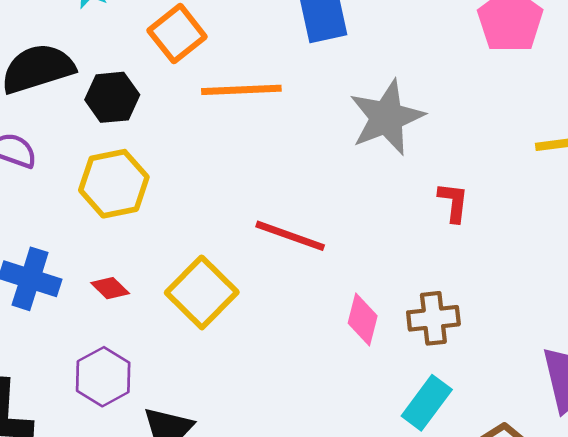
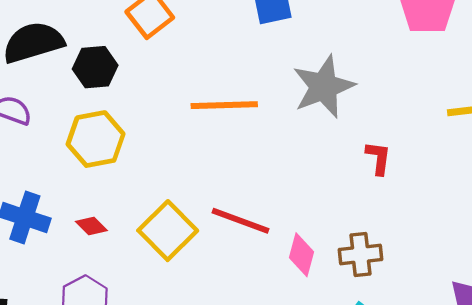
orange line: (241, 90) -> (224, 105), moved
red line: (290, 236) -> (240, 221), moved

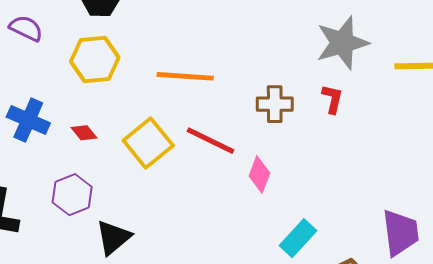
gray star: (324, 87) -> (342, 43), moved
orange line: (224, 105) -> (185, 76), moved
brown cross: (360, 255) -> (275, 104), moved

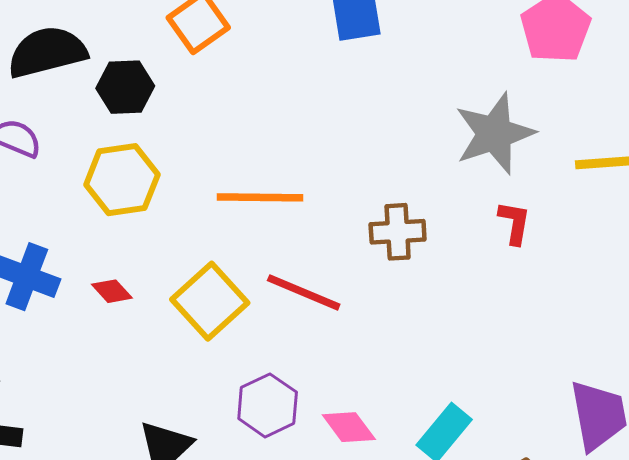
red L-shape: (332, 99) -> (514, 223), moved
pink diamond: (259, 175) -> (349, 427), moved, turned -54
purple hexagon: (72, 195) -> (268, 405), moved

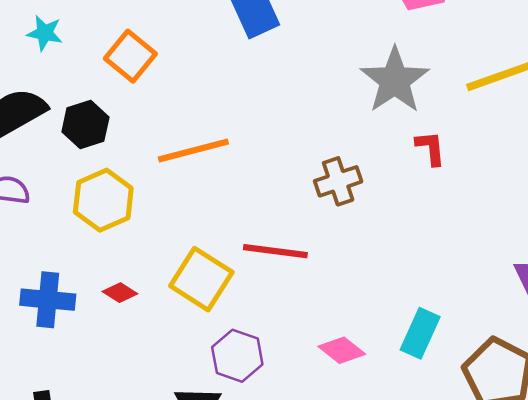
orange line: (260, 197) -> (193, 151), moved
purple hexagon: (268, 405) -> (237, 356), moved

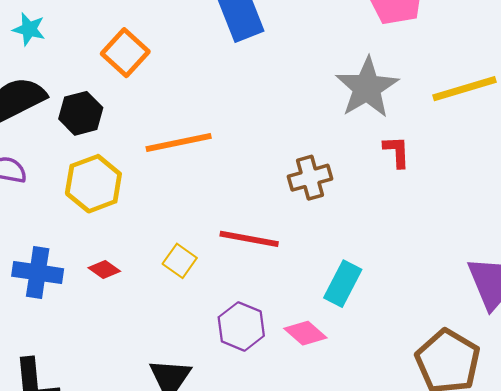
cyan star: (45, 33) -> (29, 29), moved
yellow square: (201, 279) -> (180, 261), size x0.6
cyan rectangle: (420, 333) -> (343, 284), moved
purple hexagon: (237, 356) -> (241, 326), moved

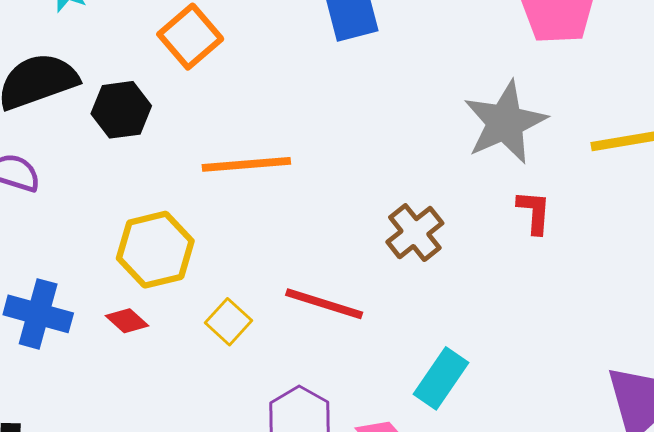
brown cross: (310, 178) -> (415, 233), turned -30
yellow hexagon: (93, 184) -> (155, 250), moved

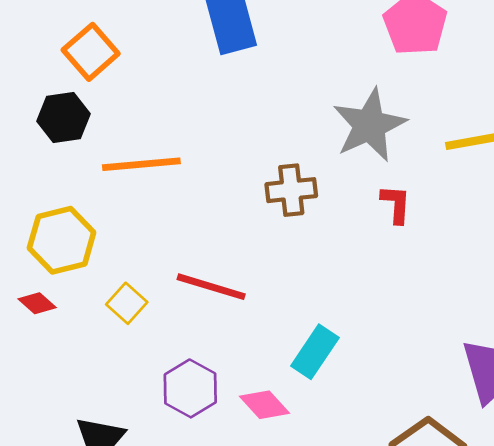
black hexagon: (121, 110) -> (63, 118), moved
brown cross: (415, 233) -> (291, 190), moved, turned 33

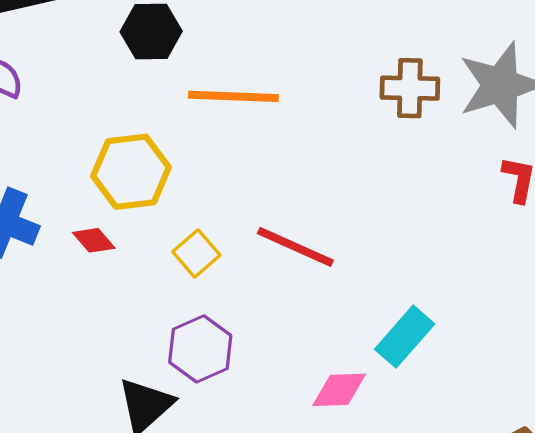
brown cross: (291, 190) -> (410, 88), moved
purple hexagon: (190, 388) -> (200, 349), moved
pink diamond: (264, 405) -> (339, 390), turned -57

